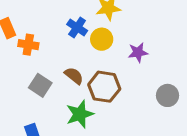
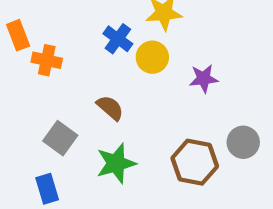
gray square: (40, 85) -> (60, 138), moved
brown hexagon: (104, 87) -> (195, 162), moved

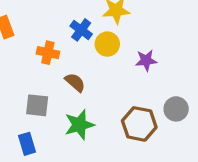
orange cross: (47, 60) -> (48, 53), moved
gray square: (60, 138) -> (37, 105), turned -30

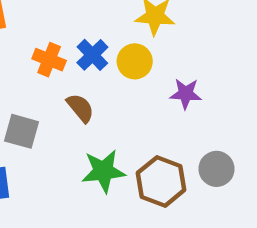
blue cross: (81, 30) -> (92, 55), moved
green star: (79, 125) -> (103, 171), moved

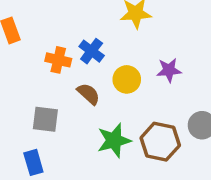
yellow circle: (135, 61) -> (127, 79), moved

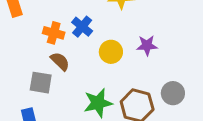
brown semicircle: (88, 94) -> (60, 61), moved

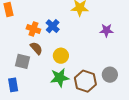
purple star: (147, 45) -> (106, 30), moved
yellow circle: (111, 52) -> (61, 56), moved

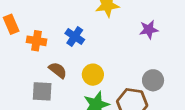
orange cross: (33, 29) -> (37, 41), moved
gray circle: (110, 75) -> (153, 80), moved

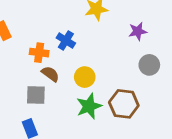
orange cross: (37, 41) -> (39, 53), moved
gray circle: (153, 80) -> (149, 65), moved

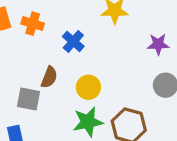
orange cross: (39, 53) -> (33, 24), moved
brown semicircle: (50, 74) -> (49, 77), turned 66

